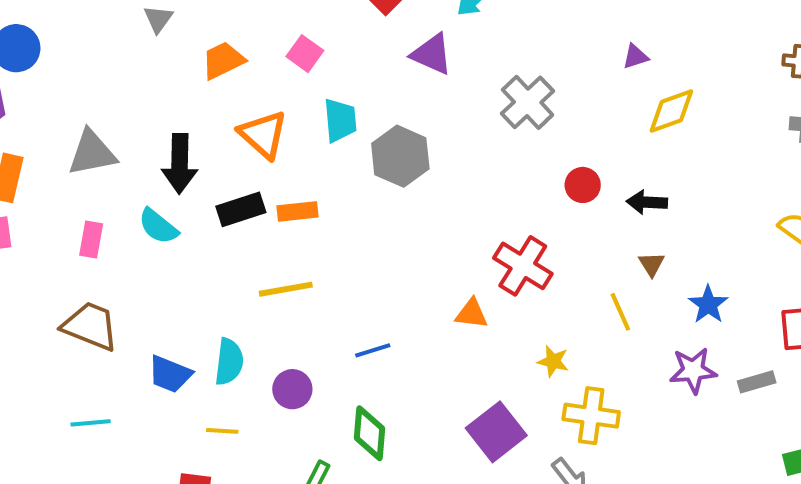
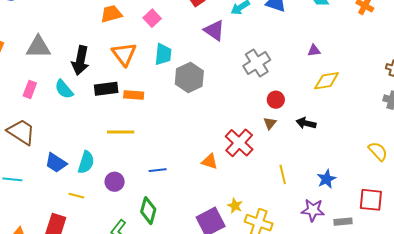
red circle: (583, 185) -> (276, 100), moved
brown triangle: (652, 264) -> (270, 123), moved
yellow star: (553, 361) -> (235, 206), moved

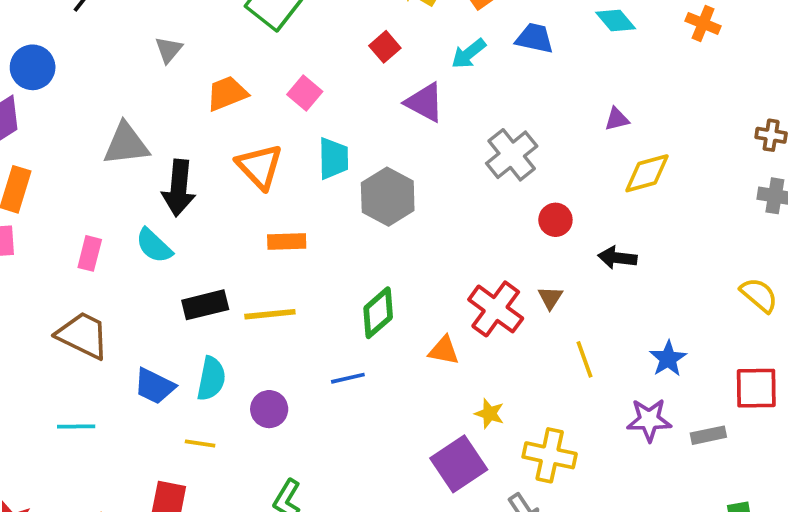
gray triangle: (38, 47) -> (126, 144), moved
black rectangle: (106, 89) -> (205, 305), moved
brown triangle: (270, 123) -> (550, 298), moved
yellow star: (235, 206) -> (489, 414), moved
green diamond: (148, 211) -> (378, 313), moved, turned 40

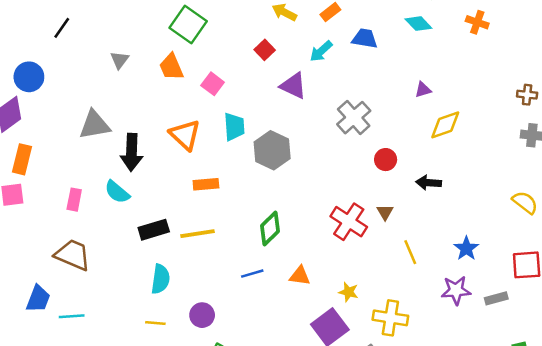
orange trapezoid: (227, 93) -> (171, 67), moved, turned -88
orange triangle: (444, 350) -> (300, 276), moved
blue trapezoid: (155, 386) -> (38, 299), moved, turned -92
purple circle: (269, 409) -> (202, 315), moved

